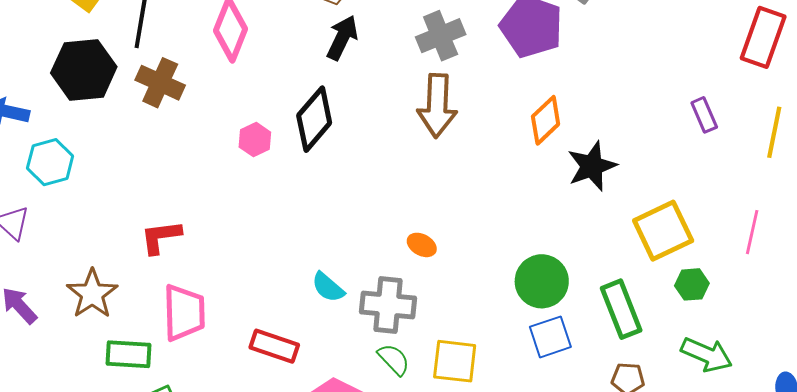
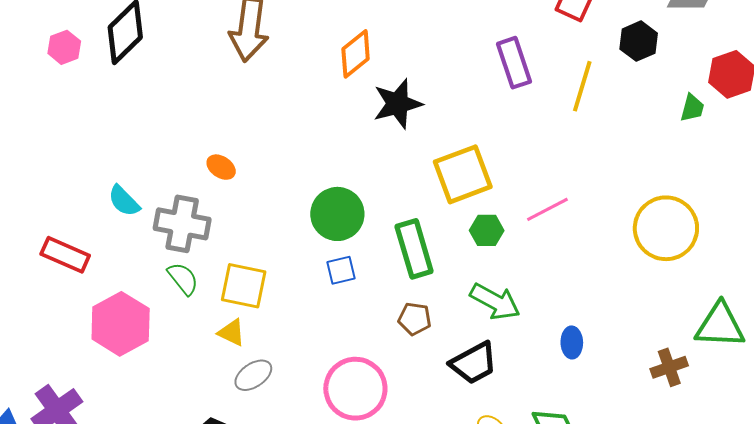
purple rectangle: (704, 115) -> (514, 63), size x1.4
pink line: (752, 232) -> (547, 209), moved, turned 45
blue square: (550, 337) -> (341, 270), size x0.7

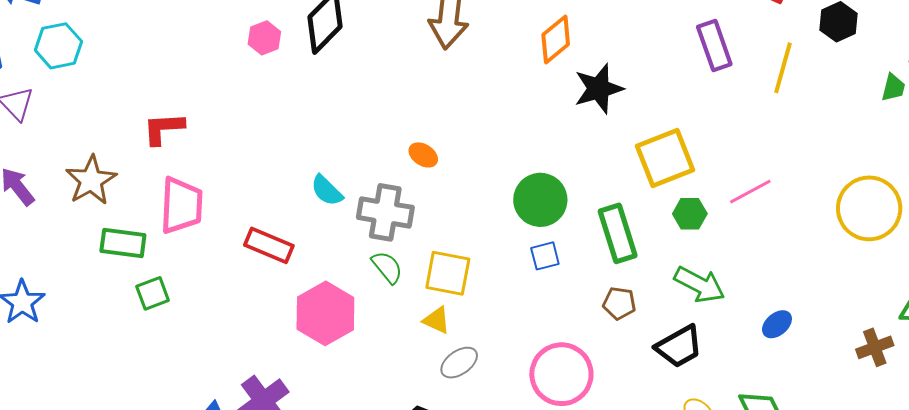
blue ellipse: (572, 342) -> (777, 324), turned 52

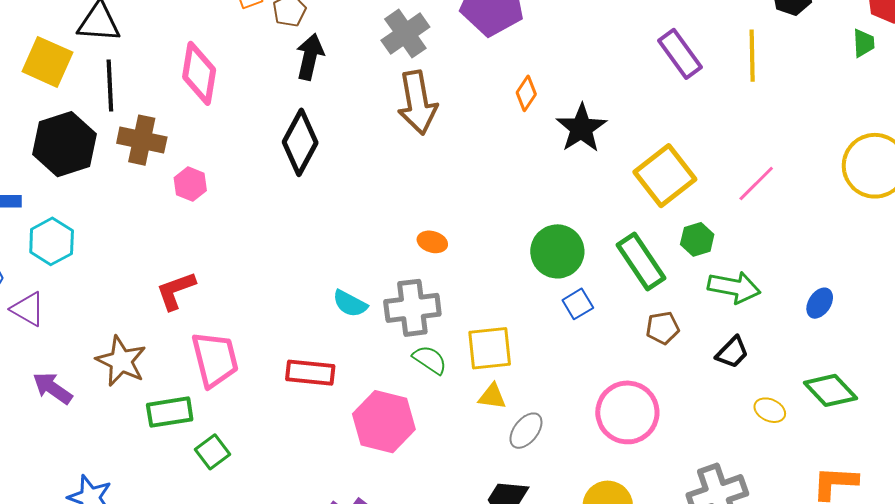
pink hexagon: (264, 38) -> (190, 184), moved
orange diamond: (556, 39) -> (526, 93), size x0.7
green hexagon: (690, 214) -> (697, 239), moved
black trapezoid: (679, 347) -> (732, 352), size x0.7

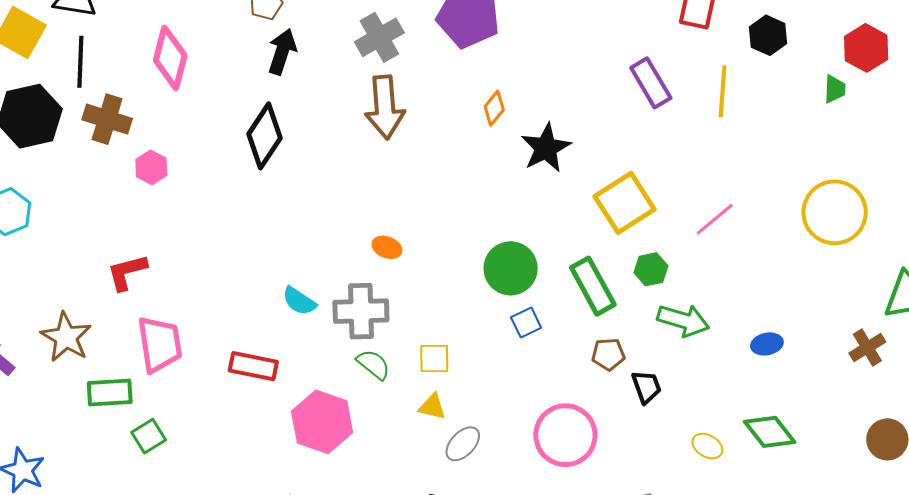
blue ellipse: (820, 303) -> (767, 344), turned 40
yellow square: (490, 348) -> (434, 358), size x0.7
black trapezoid: (732, 352) -> (646, 387), moved, turned -69

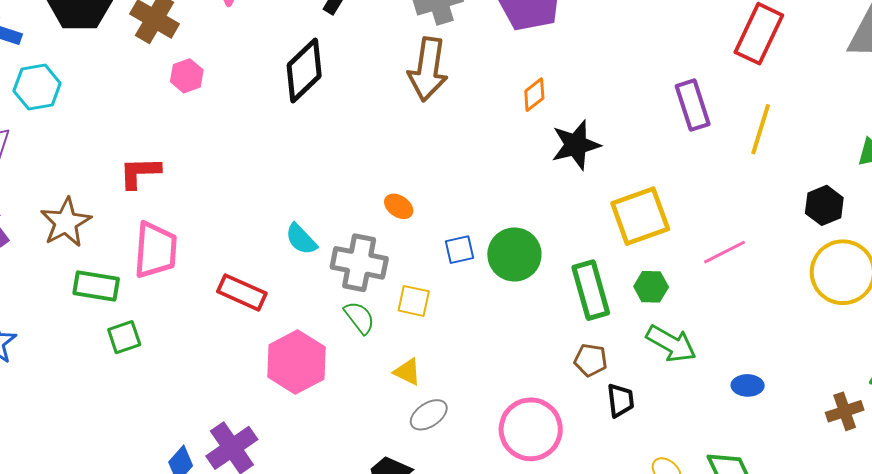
black hexagon: (768, 35) -> (824, 205), moved
blue square: (526, 322) -> (460, 250), moved
yellow square: (434, 358) -> (414, 301), moved

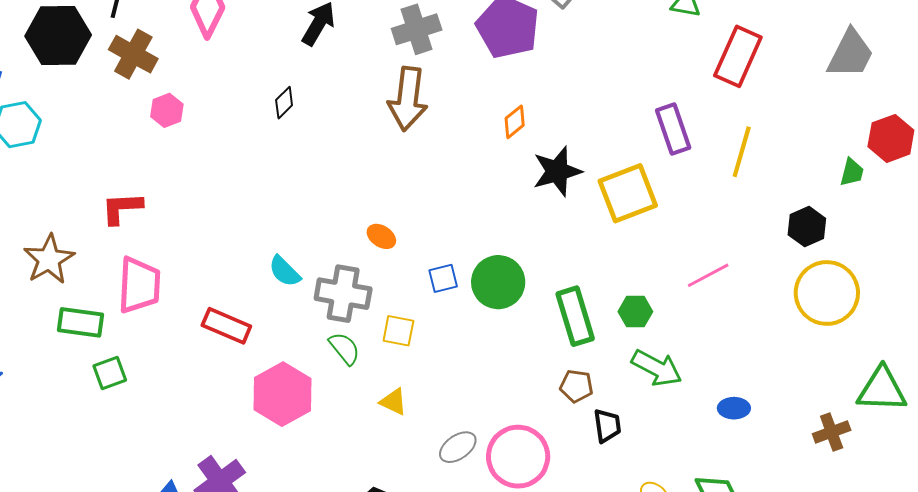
black diamond: (304, 71) -> (284, 103), size x0.5
yellow square: (640, 216) -> (628, 193), moved
gray ellipse: (429, 415) -> (458, 447), moved

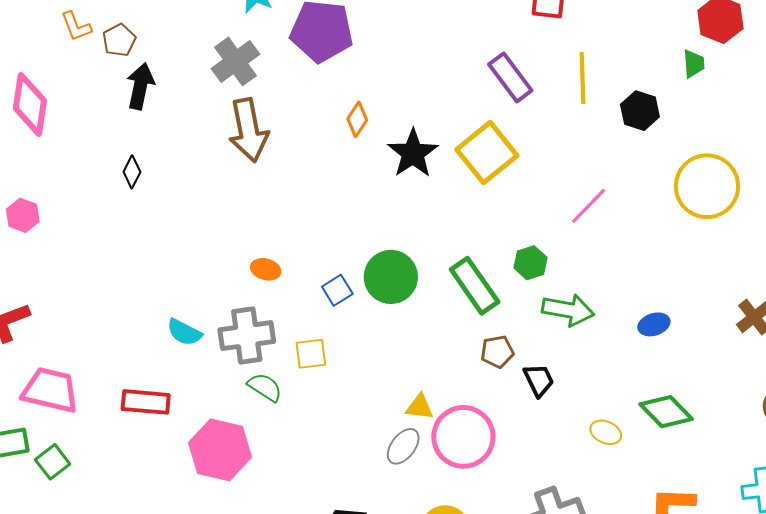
black hexagon: (807, 227) -> (640, 111), moved
pink trapezoid: (139, 285) -> (50, 390), turned -62
green square: (110, 373) -> (53, 462), moved
yellow triangle: (393, 402) -> (420, 407), moved

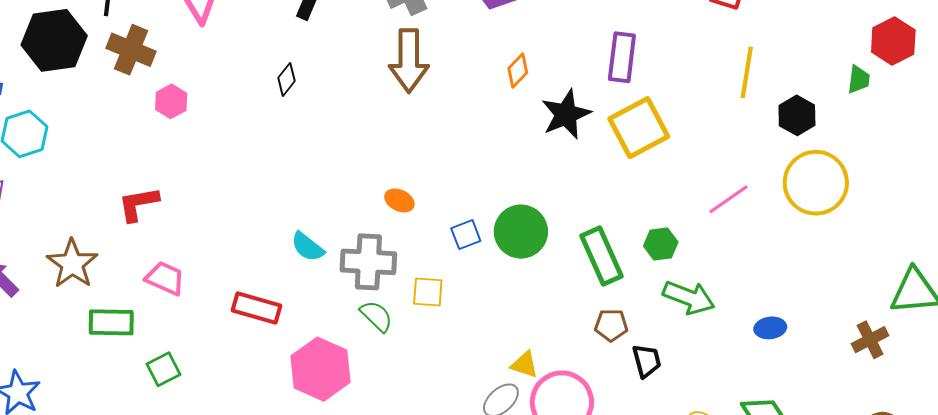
purple rectangle: (510, 77) -> (622, 57), moved, turned 33
yellow circle: (707, 186) -> (816, 183), moved
pink trapezoid: (50, 390) -> (165, 278), size x0.7
green square: (53, 462) -> (163, 369), moved

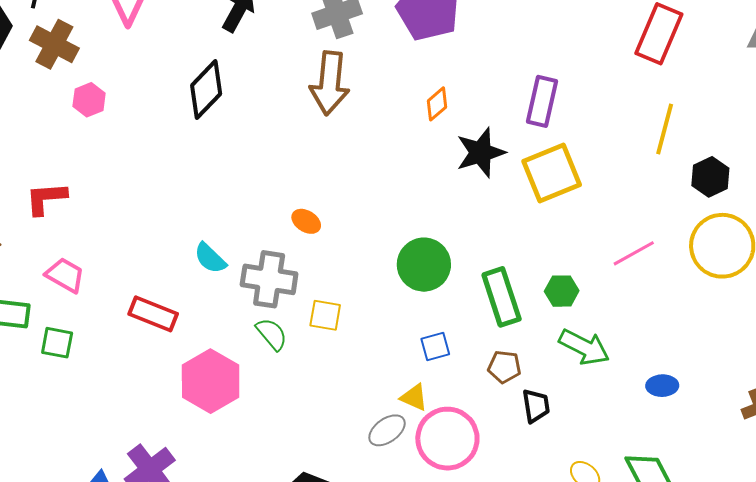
black diamond: (287, 79) -> (206, 90), size x1.8
blue square: (466, 235) -> (435, 346), moved
green square: (163, 369) -> (57, 343), moved, turned 32

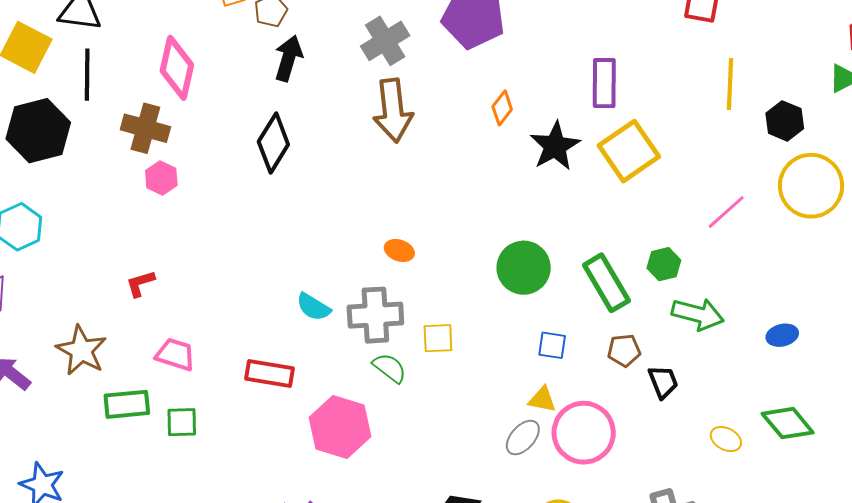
brown cross: (54, 44) -> (145, 128), moved
red L-shape: (46, 198) -> (140, 283), size x0.7
blue square: (435, 346) -> (552, 345), turned 36

